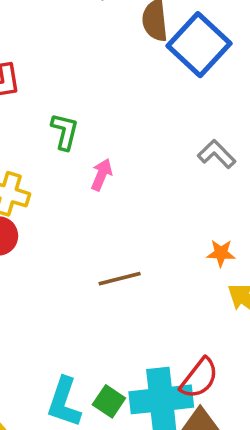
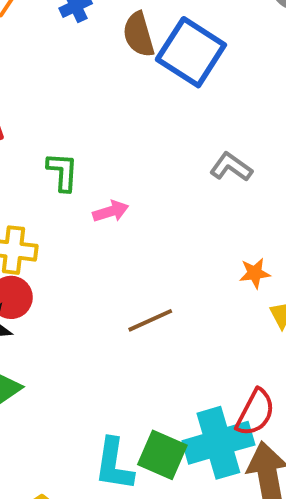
pink arrow: (102, 175) -> (111, 211), turned 60
green square: (109, 401) -> (162, 455), size x1.4

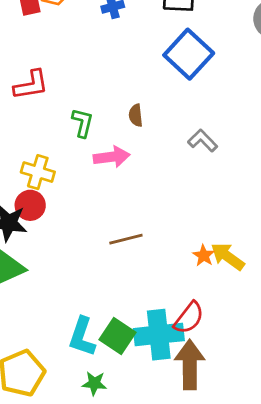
brown semicircle: (139, 35) -> (136, 115), moved, size x0.7
pink arrow: (111, 211) -> (112, 157), size x1.4
orange star: (255, 273) -> (204, 256), moved, turned 30

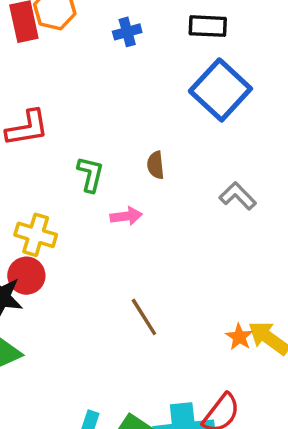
pink arrow: (112, 157) -> (126, 216), size x0.7
brown line: (126, 239) -> (144, 317), turned 72

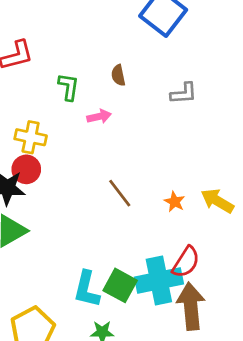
gray L-shape: (238, 196) -> (184, 93), turned 136
orange star: (239, 337) -> (175, 202), moved

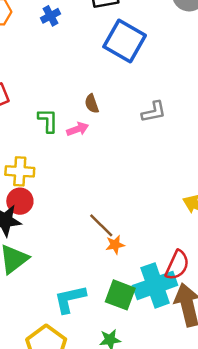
pink arrow: (99, 117) -> (78, 129), moved
brown line: (120, 193) -> (101, 225), moved
orange star: (175, 202) -> (115, 245), moved, turned -30
cyan L-shape: (87, 289) -> (70, 299), moved, turned 72

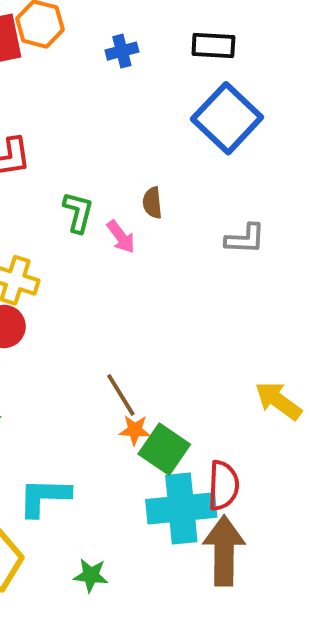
pink arrow: (78, 129) -> (121, 237), turned 60
red semicircle: (177, 265) -> (223, 485), turned -36
green square: (120, 295) -> (164, 449), moved

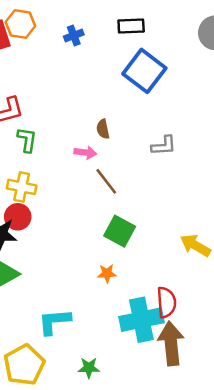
green L-shape: (78, 212) -> (27, 140), moved
pink arrow: (121, 237) -> (85, 153), turned -40
brown line: (121, 395) -> (106, 181), moved
green square: (164, 449) -> (120, 231), moved

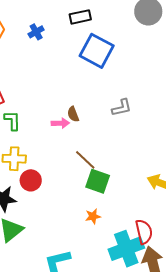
brown semicircle: (103, 129) -> (73, 114), moved
brown line: (106, 181) -> (85, 160), moved
red circle: (18, 217) -> (31, 180), moved

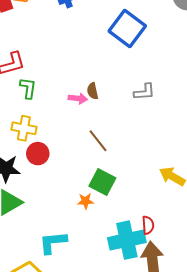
green square: (98, 181) -> (102, 182), moved
orange star: (93, 216) -> (86, 201), moved
red semicircle: (144, 232) -> (148, 225), size x0.7

